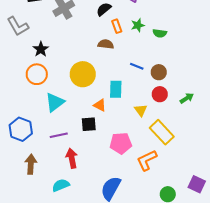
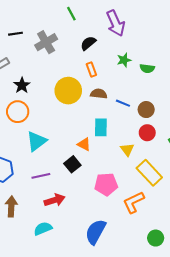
orange rectangle: (117, 26) -> (91, 70), moved
brown semicircle: (106, 44) -> (99, 94), moved
yellow circle: (83, 74) -> (68, 91), moved
black square: (89, 124) -> (72, 164), turned -35
red arrow: (72, 158) -> (55, 200), turned 84

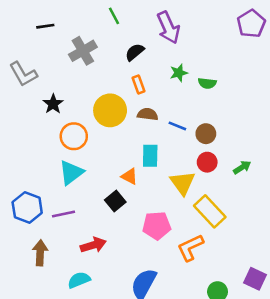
black line: (16, 34) -> (45, 26), moved
orange circle: (18, 112) -> (74, 136), moved
yellow triangle: (127, 150) -> (183, 183), size x1.5
purple line: (41, 176) -> (63, 214), moved

